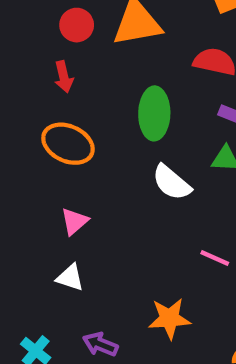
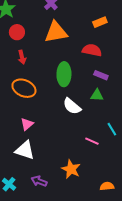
red circle: (77, 25) -> (17, 32), moved
white triangle: (70, 277) -> (25, 150), size x1.5
orange star: (169, 318) -> (71, 169), turned 30

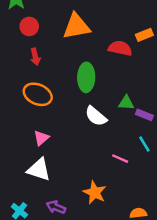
orange rectangle: (100, 22) -> (144, 35), moved
purple rectangle: (101, 75) -> (144, 115), moved

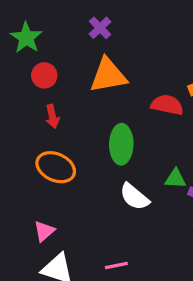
pink triangle: (41, 138) -> (44, 231), moved
pink line: (120, 159) -> (116, 266), moved, turned -35

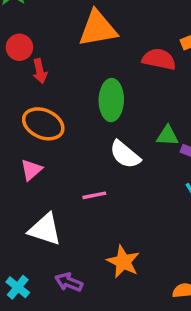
red circle: (44, 75) -> (19, 47), moved
pink triangle: (44, 231) -> (31, 170), moved
pink line: (116, 266) -> (94, 195), moved

